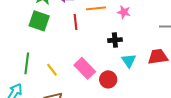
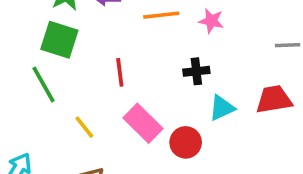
red line: (75, 22) -> (120, 72), moved
cyan triangle: (129, 61) -> (222, 108), turned 42
green line: (27, 63) -> (44, 85), moved, turned -35

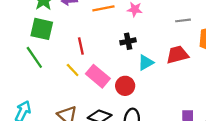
yellow line: (84, 127) -> (73, 70), moved

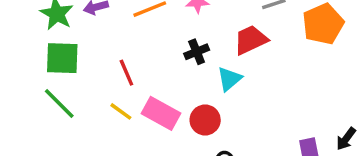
red trapezoid: (177, 55) -> (251, 40), moved

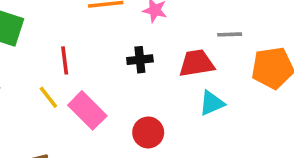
cyan triangle: (229, 79) -> (212, 103), moved
red circle: (205, 120) -> (148, 132), moved

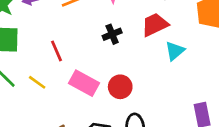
yellow line: (48, 97) -> (37, 82), moved
red circle: (148, 132) -> (120, 87), moved

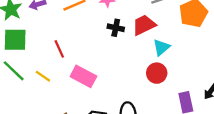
black cross: (112, 34) -> (116, 28), moved, turned 35
red circle: (120, 87) -> (157, 73), moved

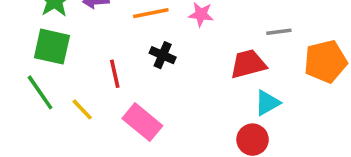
black cross: (116, 28) -> (163, 55), moved

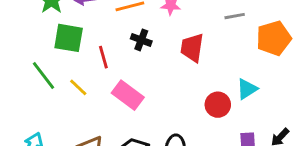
green square: (52, 47) -> (69, 38), moved
red trapezoid: (248, 64) -> (192, 48), moved, turned -64
cyan triangle: (267, 103) -> (247, 89), moved

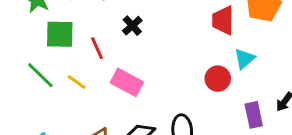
black cross: (141, 40) -> (132, 26), turned 36
red trapezoid: (192, 48) -> (223, 20), moved

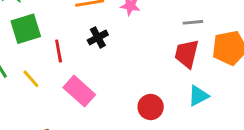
green square: (60, 34) -> (26, 29), turned -32
red circle: (218, 79) -> (151, 107), moved

